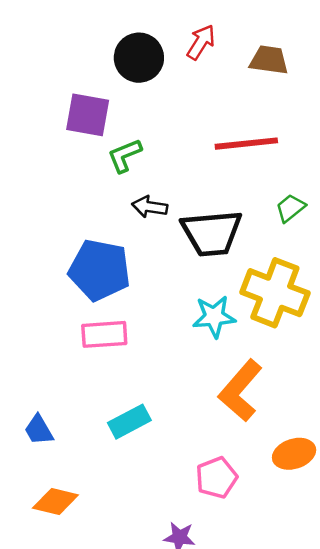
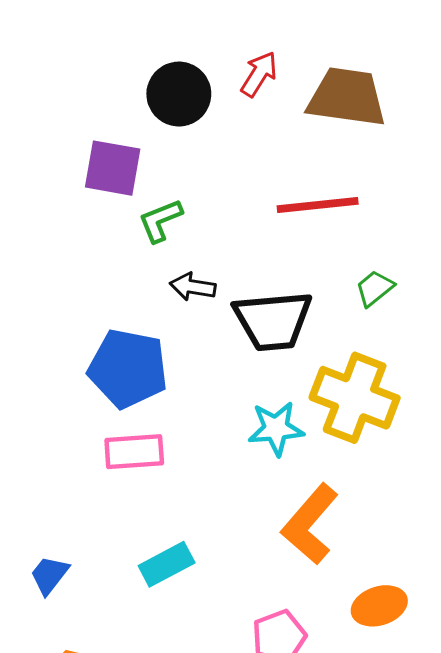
brown trapezoid: (269, 60) -> (347, 97), size x1.6
blue trapezoid: (39, 430) -> (49, 575), turned 68

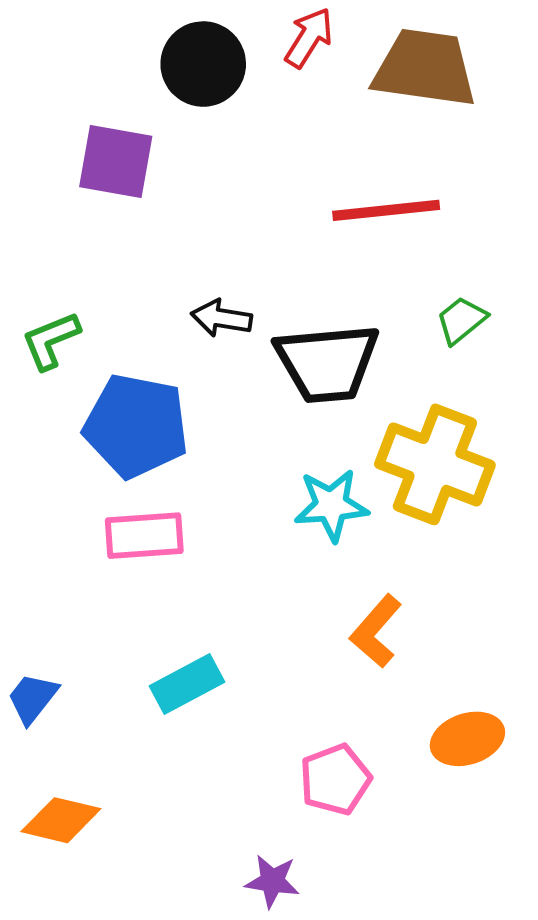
green L-shape: (160, 220) -> (51, 340), moved
orange L-shape: (310, 524) -> (376, 631), size x0.7

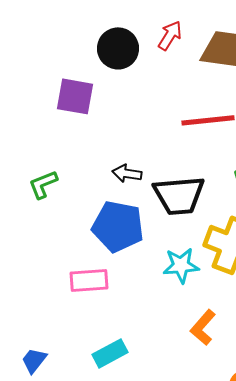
blue pentagon: (136, 426) -> (118, 226), moved

